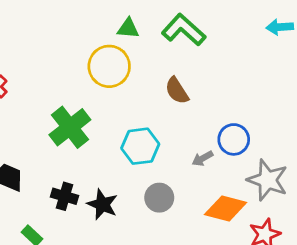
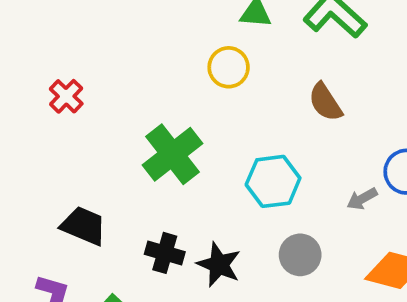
yellow circle: (109, 66) -> (229, 67), size x0.7

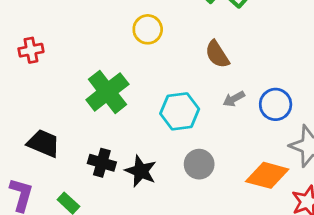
red cross: (66, 96) -> (31, 50), turned 35
gray arrow: (362, 199) -> (234, 99), moved

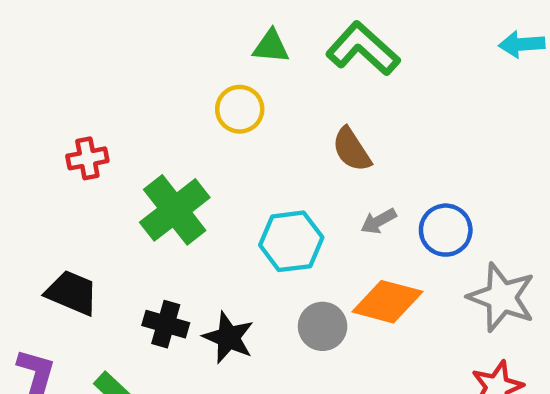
red cross: (31, 50) -> (87, 158), moved
orange diamond: (267, 175) -> (387, 302), moved

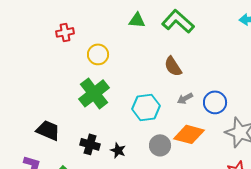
yellow circle: (240, 109) -> (98, 54), moved
red cross: (87, 158) -> (65, 32), moved
black star: (228, 338) -> (118, 150), size x0.7

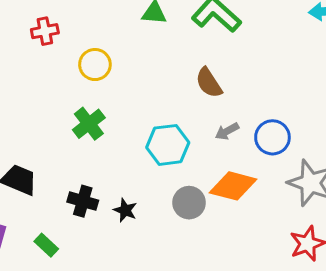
green cross: (94, 93) -> (89, 124), size x0.7

